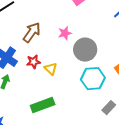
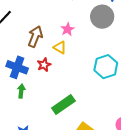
gray circle: (85, 50) -> (102, 17), moved
yellow triangle: (51, 69) -> (60, 47), moved

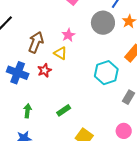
green arrow: (21, 91) -> (27, 111), moved
green rectangle: (63, 105) -> (64, 110), size x0.6

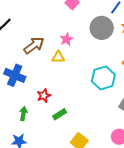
brown arrow: (36, 42) -> (34, 45), turned 30
yellow triangle: (60, 53) -> (58, 57), turned -32
red star: (44, 70) -> (44, 96), moved

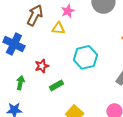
brown arrow: (34, 45) -> (35, 15), turned -30
cyan hexagon: (103, 78) -> (85, 57), moved

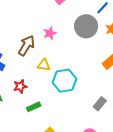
brown arrow: (35, 15) -> (26, 46), moved
yellow triangle: (58, 28) -> (44, 65), moved

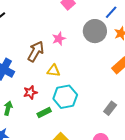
cyan hexagon: (64, 81) -> (65, 97), moved

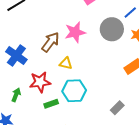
pink star: (59, 39) -> (75, 32), size x1.5
red star: (30, 92) -> (40, 82), size x1.5

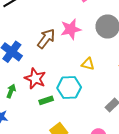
yellow triangle: (66, 63) -> (88, 64), moved
red star: (40, 82) -> (35, 78), turned 30

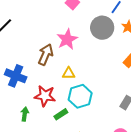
yellow triangle: (88, 64) -> (69, 73), moved

